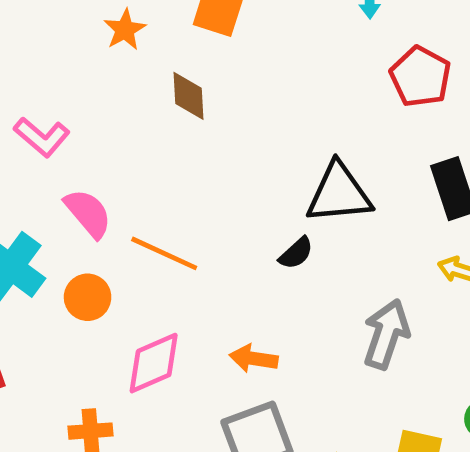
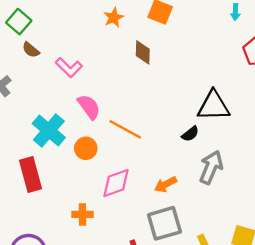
gray arrow: (386, 334) -> (211, 167), moved
orange arrow: (254, 359) -> (166, 184), turned -40

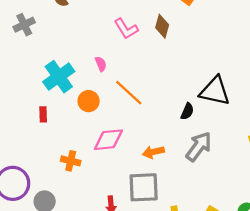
pink L-shape: (69, 67) -> (126, 29), moved
pink semicircle: (89, 107) -> (101, 64), size x0.6
black semicircle: (190, 134) -> (187, 111), turned -42
red rectangle: (31, 175) -> (43, 114), moved, size x0.5

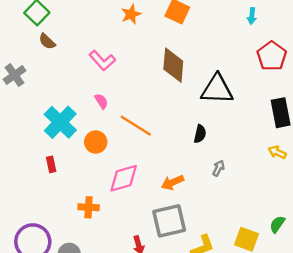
brown diamond: (162, 26) -> (173, 65), moved, size x1.4
pink L-shape: (126, 29) -> (102, 60), moved
black triangle: (215, 91) -> (217, 89), moved
gray arrow: (199, 147) -> (219, 168), size x0.5

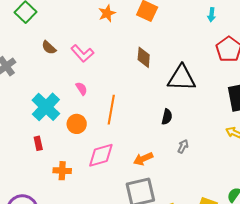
brown semicircle: (47, 41) -> (49, 48), moved
brown diamond: (173, 65) -> (144, 57), size x0.7
orange line: (136, 126) -> (111, 110), turned 68
orange cross: (89, 207) -> (62, 171), moved

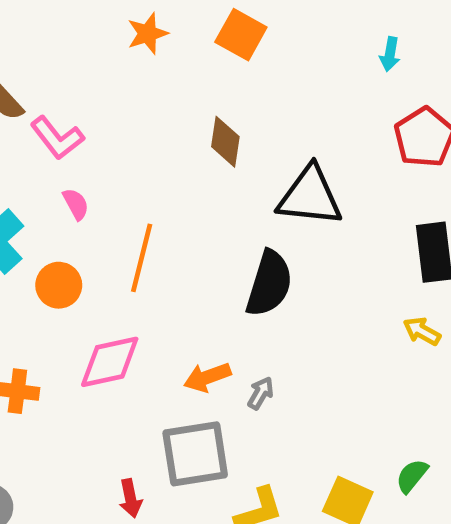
pink L-shape: (82, 53) -> (57, 138), moved
black semicircle: (167, 117) -> (269, 284), size x1.8
gray arrow: (183, 146) -> (261, 393), moved

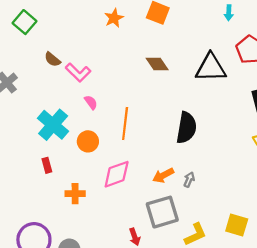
brown diamond: (225, 142) -> (157, 64), turned -35
black triangle: (310, 196) -> (211, 68), moved

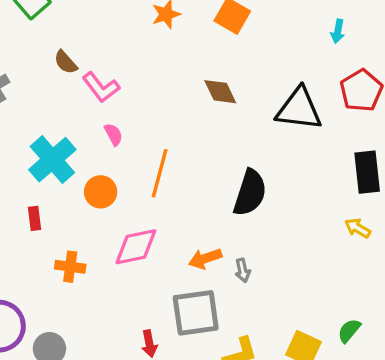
gray arrow: (189, 180) -> (243, 270), turned 136

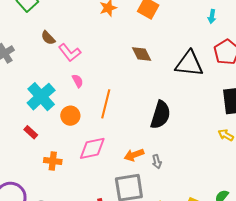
red rectangle: (34, 218) -> (31, 132), turned -40

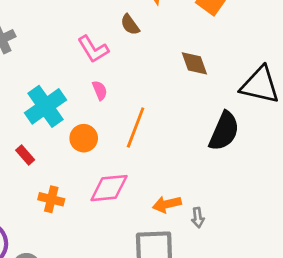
brown semicircle: (48, 38) -> (130, 25), moved
black semicircle: (160, 115) -> (224, 131), moved

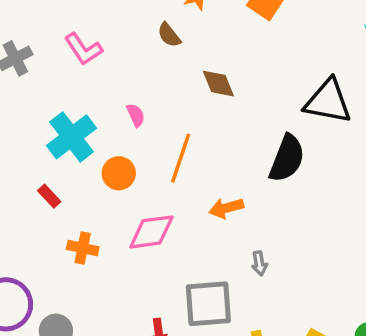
pink L-shape: (93, 49) -> (83, 49), moved
brown diamond: (194, 63) -> (218, 84), moved
orange arrow: (167, 204) -> (226, 208), moved

